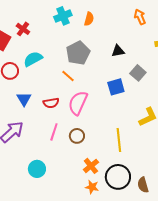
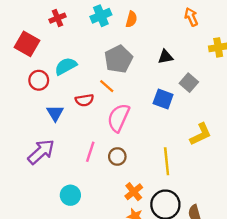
red cross: (23, 29) -> (57, 18), moved, turned 32
blue square: (116, 87) -> (163, 99), turned 36
red semicircle: (51, 103) -> (84, 100), moved

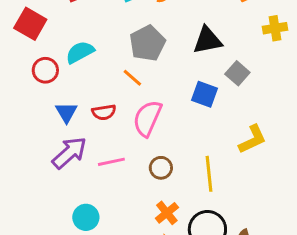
black triangle: (165, 57) -> (207, 40), size x1.5
red semicircle: (84, 100) -> (104, 112), moved
purple arrow: (41, 152) -> (69, 153), moved
pink line: (90, 152) -> (111, 162), turned 60
brown circle: (117, 156) -> (161, 168), moved

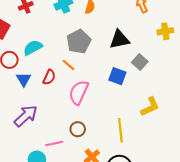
blue triangle: (66, 112) -> (24, 79), moved
red semicircle: (104, 112) -> (49, 77), moved, turned -56
pink line: (111, 162) -> (54, 143), moved
brown circle: (161, 168) -> (78, 129), moved

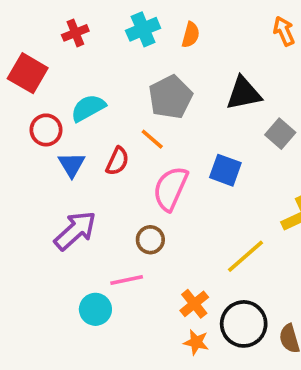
blue square: (117, 76) -> (225, 170), moved
brown circle: (78, 129) -> (150, 240), moved
yellow line: (120, 130) -> (246, 256), turned 55

